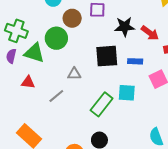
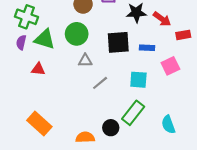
green circle: (56, 38) -> (77, 34), moved
gray line: (56, 96) -> (100, 83), moved
green rectangle: (102, 104) -> (133, 113), moved

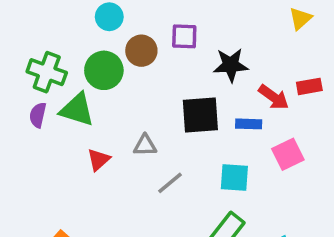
red arrow: (162, 19) -> (274, 97), moved
green circle: (77, 34) -> (104, 70), moved
red rectangle: (183, 35) -> (309, 86), moved
red triangle: (38, 69) -> (99, 160), moved, turned -48

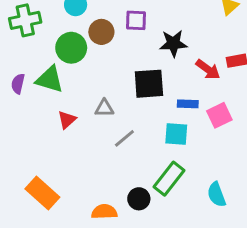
green cross: (47, 72) -> (25, 20), moved, turned -32
blue rectangle: (249, 124) -> (188, 104), moved

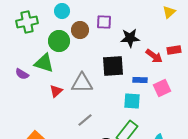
purple semicircle: (18, 84) -> (22, 74), moved, turned -72
gray triangle: (104, 108) -> (82, 83), size x1.6
gray line: (124, 138) -> (85, 120), moved

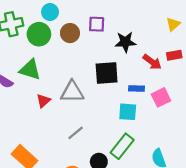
yellow triangle: (169, 12) -> (173, 24), moved
green circle: (59, 41) -> (39, 34), moved

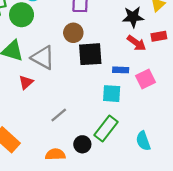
brown circle: (70, 33) -> (73, 33), moved
black star: (125, 42) -> (133, 17), moved
gray triangle: (72, 92) -> (43, 58), moved, turned 30

